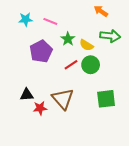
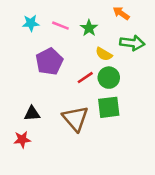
green star: (68, 39) -> (89, 28), moved
green square: (106, 99) -> (109, 107), moved
red star: (40, 108) -> (22, 139), moved

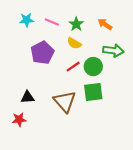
orange arrow: (121, 13) -> (105, 24), moved
green arrow: (132, 43) -> (113, 51), moved
yellow semicircle: (104, 54) -> (74, 43), moved

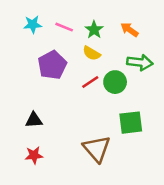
green square: (93, 92) -> (131, 123), moved
brown triangle: (65, 101) -> (97, 149), moved
red star: (19, 120) -> (34, 155), moved

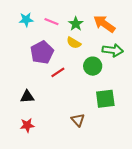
orange arrow: (129, 30) -> (104, 24), size x1.5
red line: (90, 82) -> (58, 72), moved
brown triangle: (97, 149) -> (78, 120), size x0.6

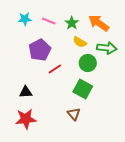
yellow semicircle: (74, 43) -> (80, 42), moved
green square: (105, 99) -> (83, 89), moved, turned 36
red star: (27, 125) -> (26, 119), size x1.5

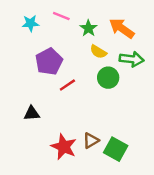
pink line: (49, 21) -> (61, 16), moved
green square: (83, 89) -> (116, 149), moved
brown triangle: (74, 114) -> (91, 141), turned 40
red star: (26, 119) -> (64, 147), moved, turned 30

